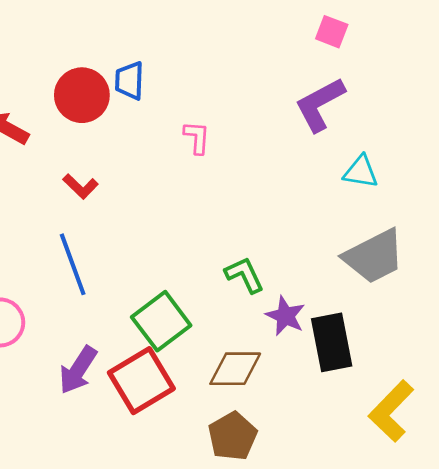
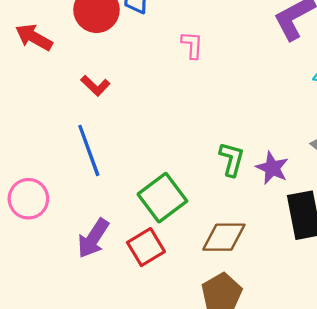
green L-shape: (244, 275) -> (232, 159), turned 40
purple star: (285, 316) -> (272, 168), moved
red square: (141, 381) -> (146, 247), size x0.7

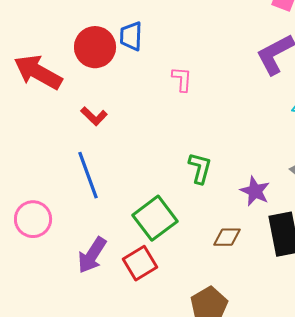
red arrow: (34, 37) -> (38, 72), size x1.4
green L-shape: (232, 159) -> (200, 168), moved
brown diamond: (224, 237) -> (227, 237), moved, size x0.7

